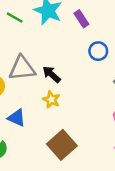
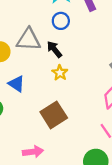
blue circle: (98, 51) -> (61, 21), moved
yellow star: (51, 99) -> (60, 73), moved

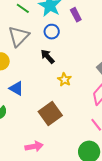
gray triangle: (29, 40) -> (19, 36), moved, turned -45
yellow star: (60, 73) -> (64, 80), moved

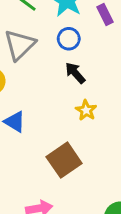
black arrow: (48, 57) -> (75, 73), moved

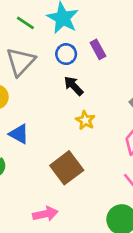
purple rectangle: (105, 15) -> (98, 49), moved

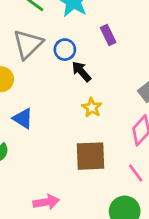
blue circle: (66, 54) -> (65, 50), moved
brown square: (67, 168) -> (90, 156), moved, turned 32

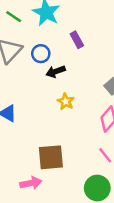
black arrow: (81, 71) -> (56, 72), turned -66
brown square: (90, 156) -> (51, 157), moved

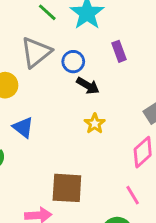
black arrow: (56, 72) -> (88, 86), turned -138

